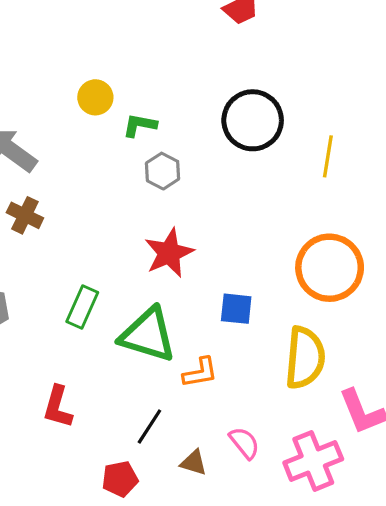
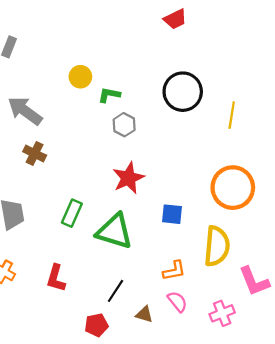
orange L-shape: (200, 373) -> (174, 271), moved
pink cross: (313, 461) -> (222, 313), size x0.7

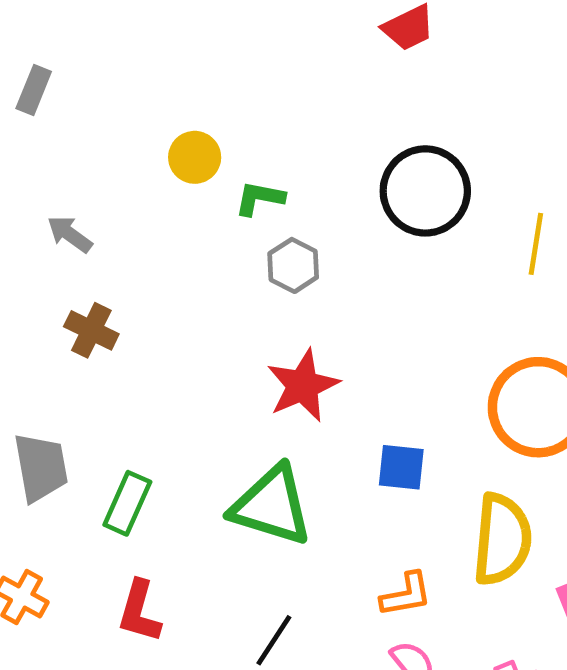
gray arrow: (25, 111) -> (70, 234), size x0.6
green rectangle: (72, 213) -> (127, 503), moved

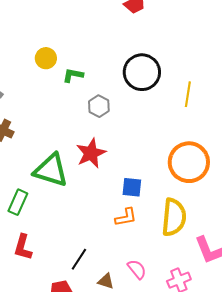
gray hexagon: (293, 265) -> (99, 106), moved
green triangle: (272, 506) -> (51, 170), moved
orange L-shape: (406, 595) -> (126, 217), moved

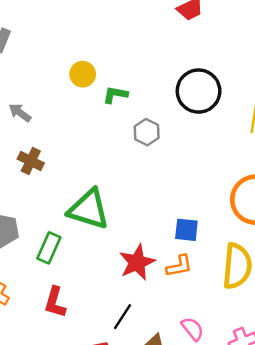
red star: (91, 153) -> (137, 262), moved

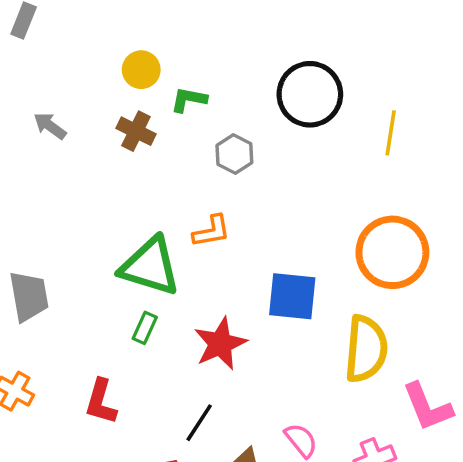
brown cross: (31, 161) -> (136, 131), moved
blue square: (186, 230) -> (292, 296), size x1.4
green rectangle: (49, 248) -> (145, 328), moved, size x0.7
orange L-shape: (179, 266) -> (211, 231), moved

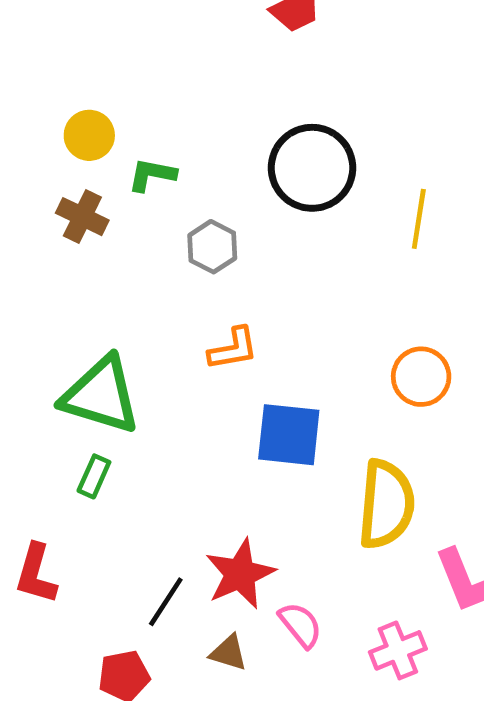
orange L-shape: (211, 231) -> (233, 349), moved
orange circle: (392, 252) -> (421, 377), size x0.6
red star: (220, 344) -> (240, 574), moved

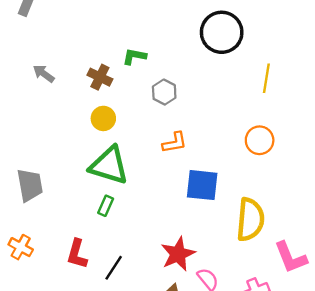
yellow circle: (89, 135) -> (103, 118), moved
black circle: (312, 168) -> (222, 32), moved
orange circle: (421, 377) -> (260, 140), moved
black line: (166, 602) -> (114, 268), moved

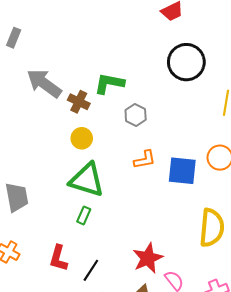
green L-shape: (134, 56) -> (109, 83), size x1.4
gray arrow: (44, 74) -> (44, 83), moved, size x1.8
blue square: (202, 185) -> (182, 171), moved

